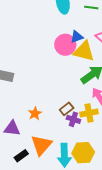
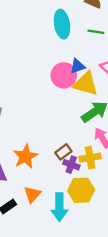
orange star: (35, 113) -> (25, 156), size x1.5
orange triangle: (41, 145) -> (32, 194), size x0.7
yellow hexagon: (83, 153) -> (81, 190), moved

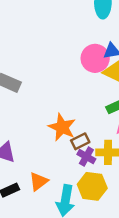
orange star: (25, 156) -> (62, 127), moved, turned -30

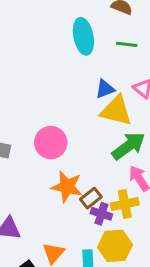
pink circle: (95, 58) -> (51, 143), moved

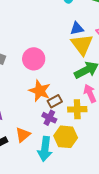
yellow triangle: (116, 111) -> (82, 45), turned 30
purple cross: (101, 214) -> (49, 118), moved

